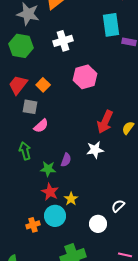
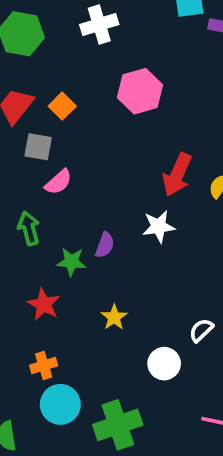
red star: (50, 192) -> (44, 304), moved
cyan circle: (55, 216) -> (60, 404), moved

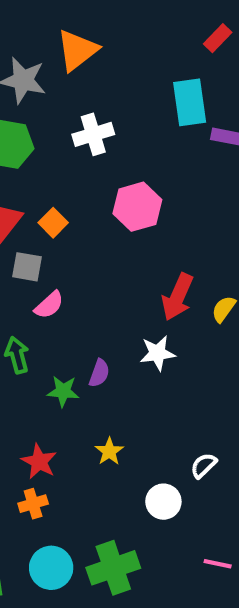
red star: (44, 304) -> (39, 461), moved
cyan circle: (60, 404) -> (51, 568), moved

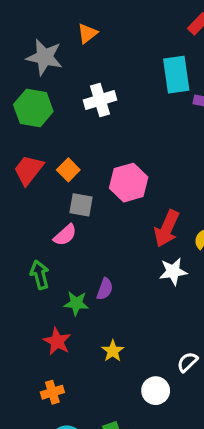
orange triangle: (77, 50) -> (87, 33), size x0.6
pink hexagon: (137, 207) -> (129, 183), moved
gray square: (27, 267) -> (81, 205), moved
white star: (157, 353) -> (173, 272), moved
red star: (39, 461) -> (57, 341), moved

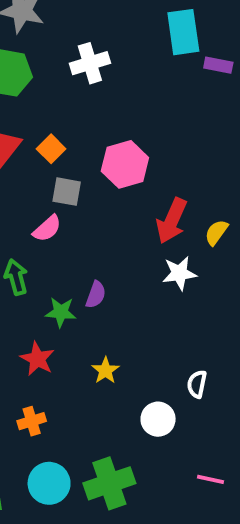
white semicircle: (187, 362) -> (197, 384), turned -35

